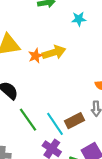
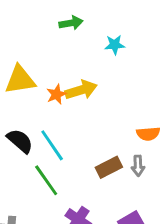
brown rectangle: (74, 121) -> (109, 167), moved
cyan line: (55, 124) -> (52, 145), moved

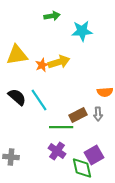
cyan star: (115, 45) -> (82, 31), size x1.5
green line: (46, 180) -> (61, 127), moved, turned -55

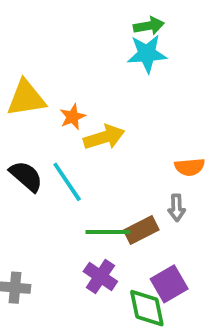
green arrow: (52, 16) -> (149, 26), moved
yellow arrow: (59, 62) -> (104, 137), moved
brown rectangle: (78, 115) -> (141, 230), moved

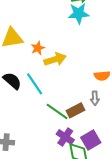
green line: (108, 232) -> (57, 111), turned 35
purple cross: (100, 276) -> (65, 137), moved

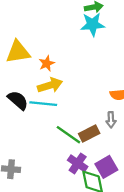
yellow arrow: (55, 59) -> (50, 85), moved
cyan line: (35, 84) -> (43, 104), turned -50

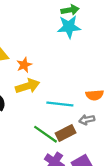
cyan line: (43, 104) -> (60, 104), moved
gray arrow: (111, 120) -> (87, 120), turned 80

